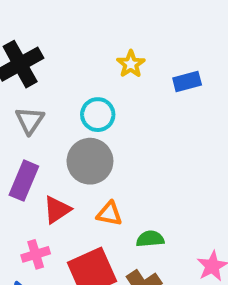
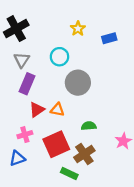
gray circle: (90, 161) -> (78, 83), moved
purple rectangle: (24, 181) -> (27, 84), moved
orange triangle: (109, 214) -> (57, 110), moved

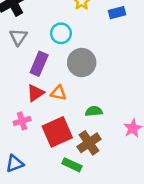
purple rectangle: (27, 84) -> (39, 64), moved
blue triangle: (17, 158) -> (15, 164), moved

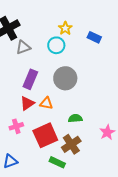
blue rectangle: (117, 13) -> (94, 37), turned 40
cyan circle: (61, 33) -> (56, 45), moved
gray triangle: (18, 37) -> (23, 47), moved, turned 35

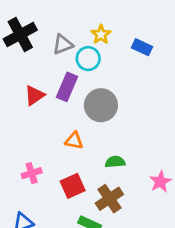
gray triangle: (23, 47) -> (63, 44), moved
purple rectangle: (30, 79) -> (67, 87), moved
red triangle: (27, 103) -> (34, 95), moved
red square: (45, 135) -> (73, 186), size x0.7

